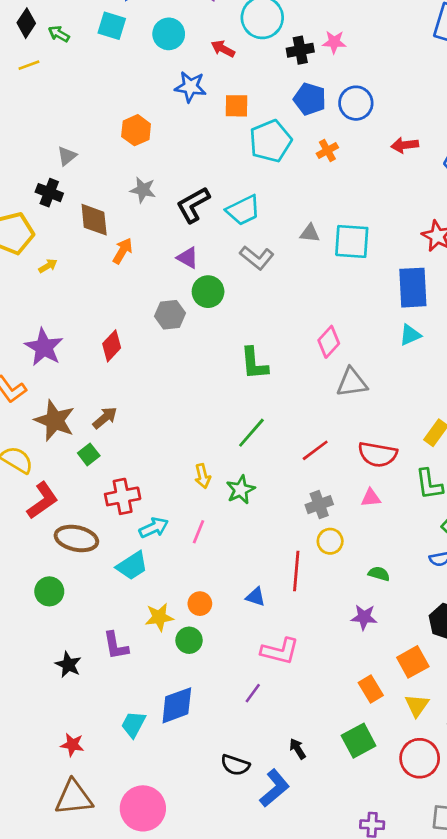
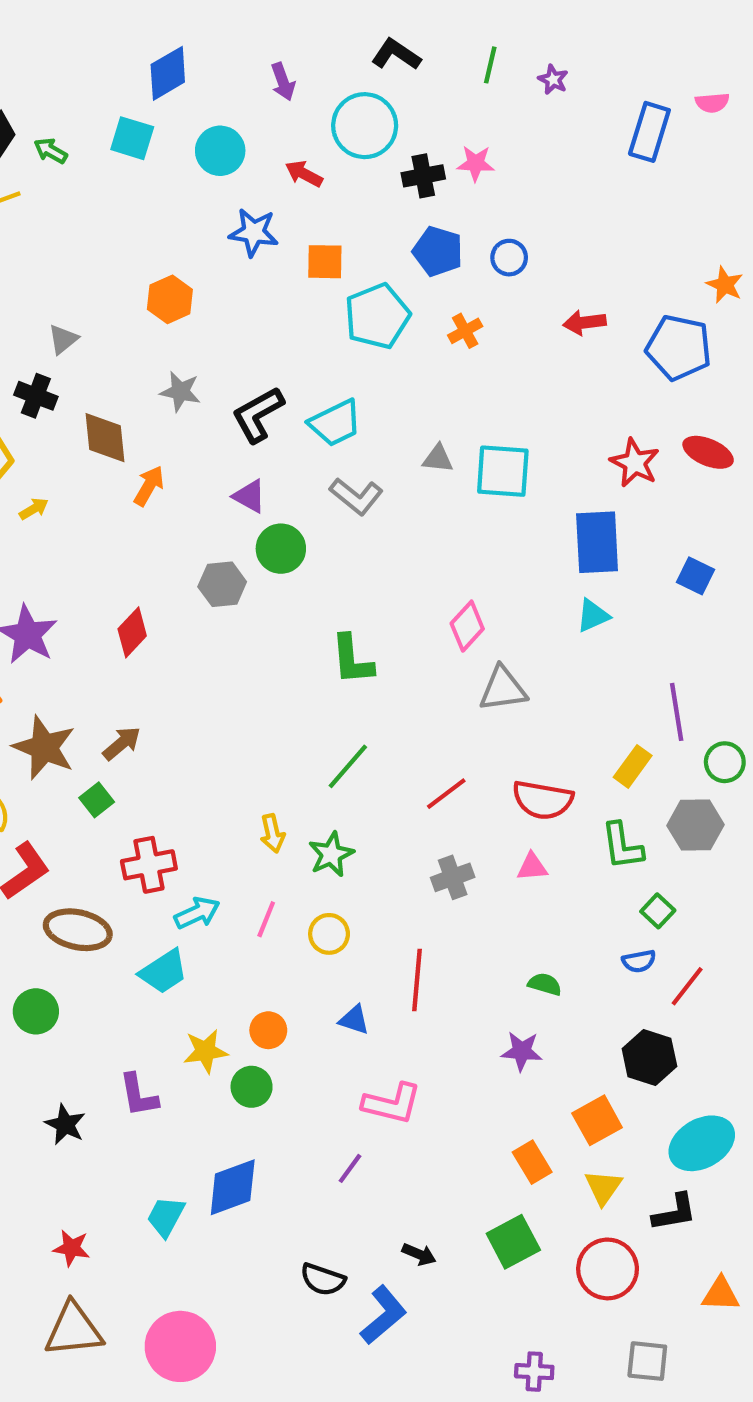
blue circle: (356, 103) -> (509, 258), size x0.7
yellow circle: (330, 541) -> (329, 934), moved
black arrow: (298, 749) -> (419, 1254), turned 145

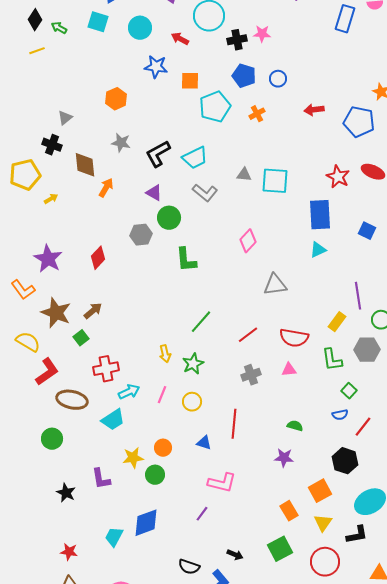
pink diamond: (467, 626) -> (248, 241), moved
green L-shape: (352, 660) -> (186, 260), moved

